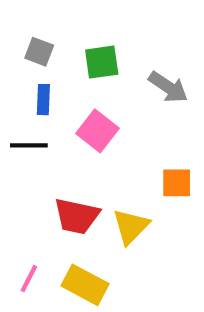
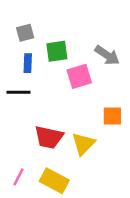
gray square: (39, 52) -> (25, 33), turned -36
green square: (102, 62) -> (57, 51), moved
pink square: (97, 131) -> (79, 76), moved, turned 35

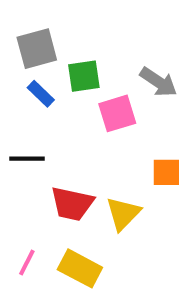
gray square: (25, 33) -> (37, 49), size x1.5
blue rectangle: (28, 63) -> (41, 94), turned -48
black line: (18, 92) -> (27, 159), moved

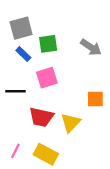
pink square: (117, 113) -> (47, 78), moved

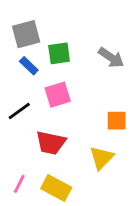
black line: (15, 91) -> (19, 111), turned -36
yellow triangle: (71, 123) -> (102, 158), moved

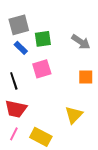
black line: (19, 111) -> (14, 81), turned -72
orange square: (117, 121) -> (86, 77), moved
red trapezoid: (51, 143) -> (16, 109), moved

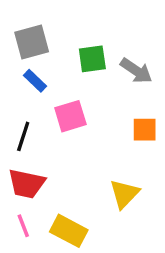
green square: (43, 39) -> (92, 59), moved
black line: (14, 81) -> (23, 136), turned 36
pink line: (14, 134) -> (23, 226), turned -48

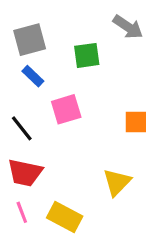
gray arrow: (136, 71) -> (128, 27), moved
black line: (23, 136) -> (22, 128), turned -56

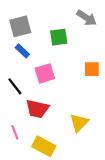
orange square: (136, 122) -> (92, 69), moved
red trapezoid: (25, 173) -> (37, 109), moved
pink line: (22, 212) -> (15, 132), moved

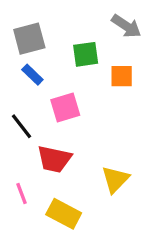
orange square: (92, 69) -> (122, 76), moved

